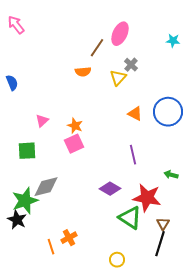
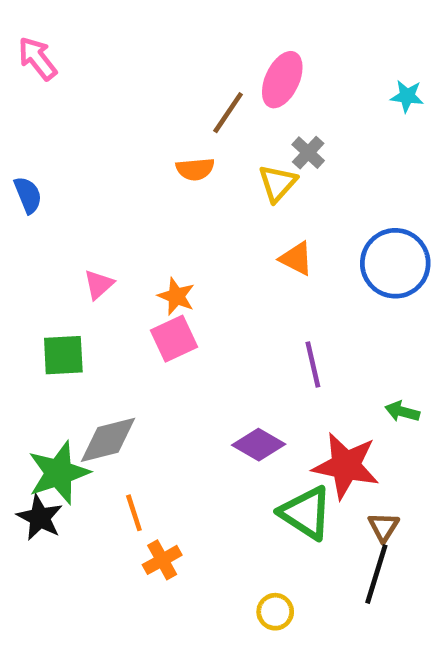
orange triangle: (135, 114) -> (296, 259), moved
orange line: (51, 247) -> (134, 513), moved

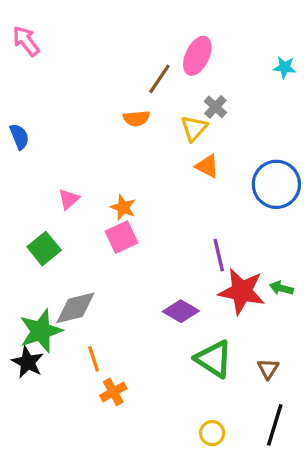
orange triangle: (296, 259) -> (207, 166), moved
green square: (63, 355) -> (44, 249), turned -36
red star: (346, 466) -> (242, 291), moved
black line: (376, 574) -> (275, 425), moved
yellow circle: (275, 612) -> (212, 433), moved

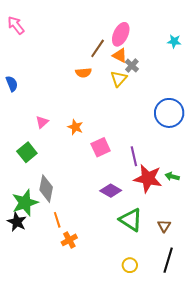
orange triangle: (207, 166) -> (120, 55), moved
pink square: (122, 237) -> (101, 147), moved
gray diamond: (75, 308) -> (46, 189), turned -64

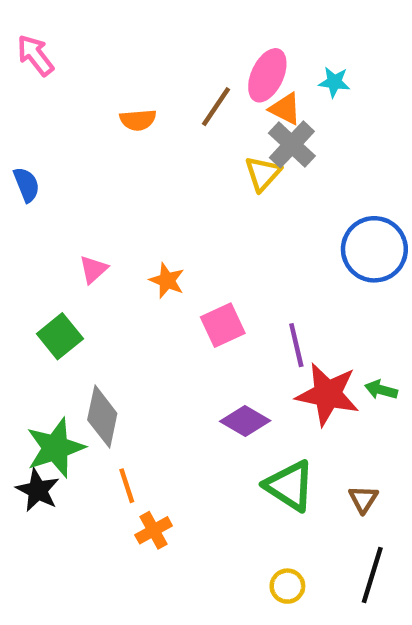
cyan star: (174, 41) -> (334, 82), moved
orange triangle: (120, 55) -> (285, 109), moved
gray cross: (132, 66) -> (292, 144), size x1.5
orange semicircle: (83, 73) -> (138, 120), moved

